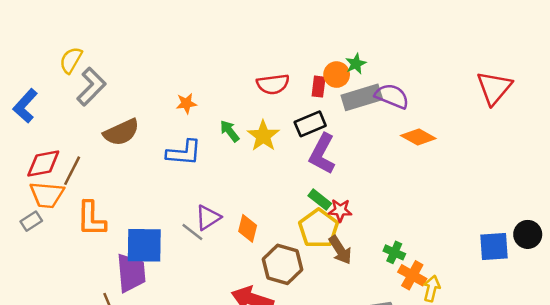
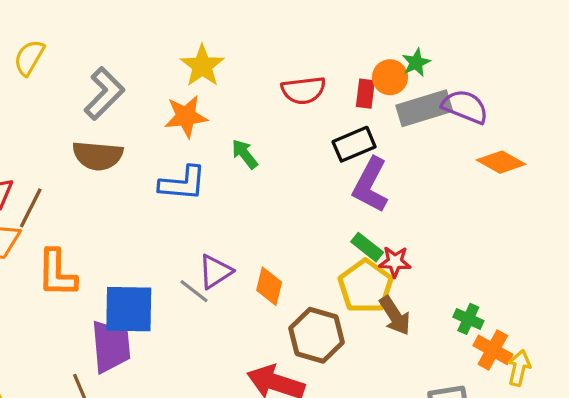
gray L-shape: (91, 87) -> (104, 94), moved
orange star: (186, 103) -> (186, 116), size x1.5
brown semicircle: (121, 132) -> (98, 156), turned 30
yellow star: (263, 136) -> (202, 66), moved

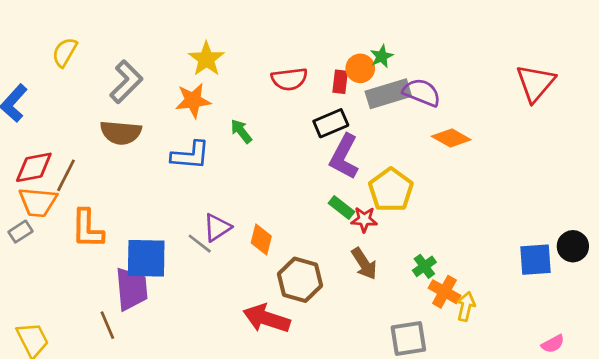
yellow pentagon: (365, 286) -> (391, 190), moved
green cross: (468, 319) -> (424, 266), turned 30

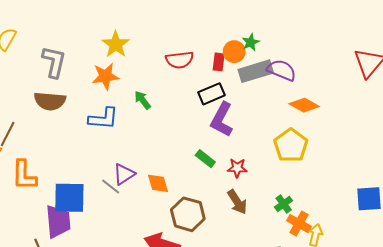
gray L-shape: (126, 82) -> (54, 62), turned -32
yellow pentagon: (391, 190) -> (291, 145), moved
green rectangle: (341, 207) -> (205, 159), moved
orange diamond: (261, 240) -> (158, 183), turned -30

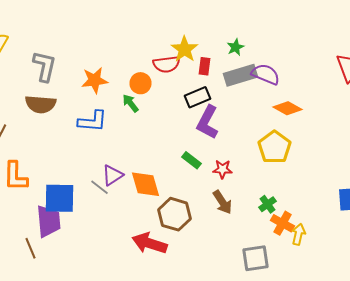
yellow star: (116, 44) -> (184, 49), moved
orange circle: (234, 52) -> (140, 83), moved
orange diamond: (158, 183) -> (146, 184), size x1.4

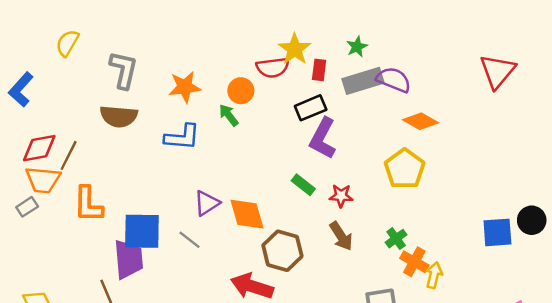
gray line: (100, 187) -> (190, 240), moved

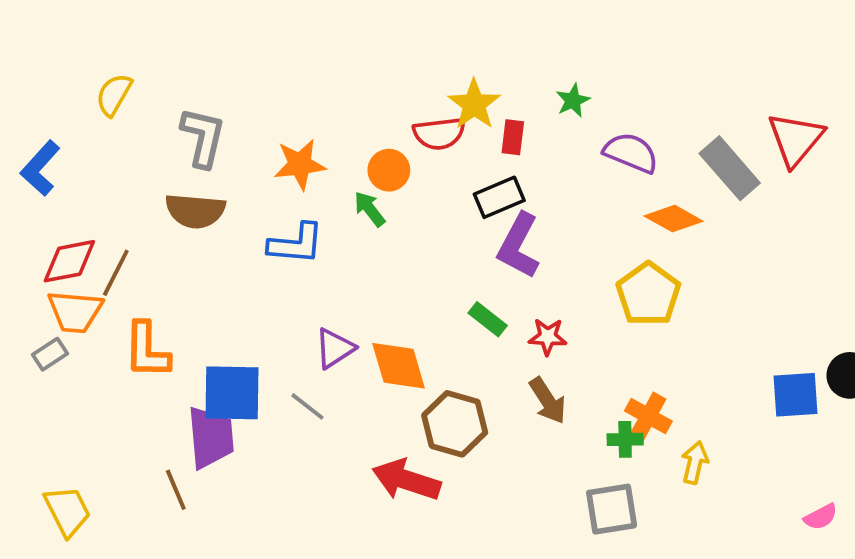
gray rectangle: (363, 81) -> (730, 168), moved, turned 66
green cross: (396, 239) -> (625, 439), moved, turned 35
orange cross: (414, 262) -> (648, 416), moved

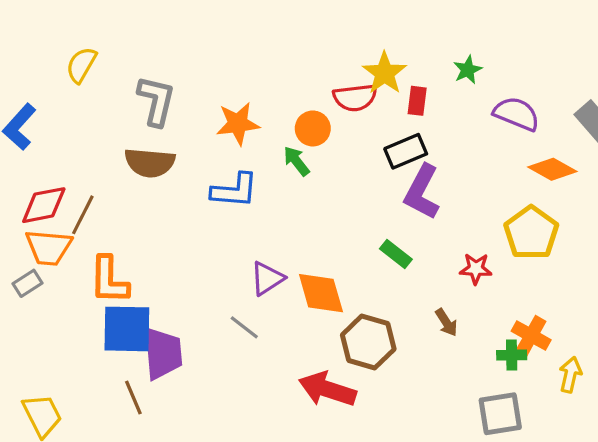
red star: (548, 337) -> (476, 269), moved
blue square: (232, 393) -> (127, 329), moved
brown arrow: (548, 401) -> (446, 322), size x0.7

